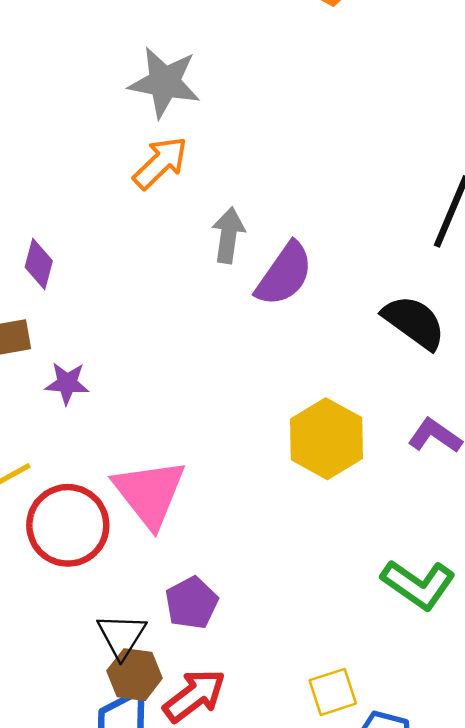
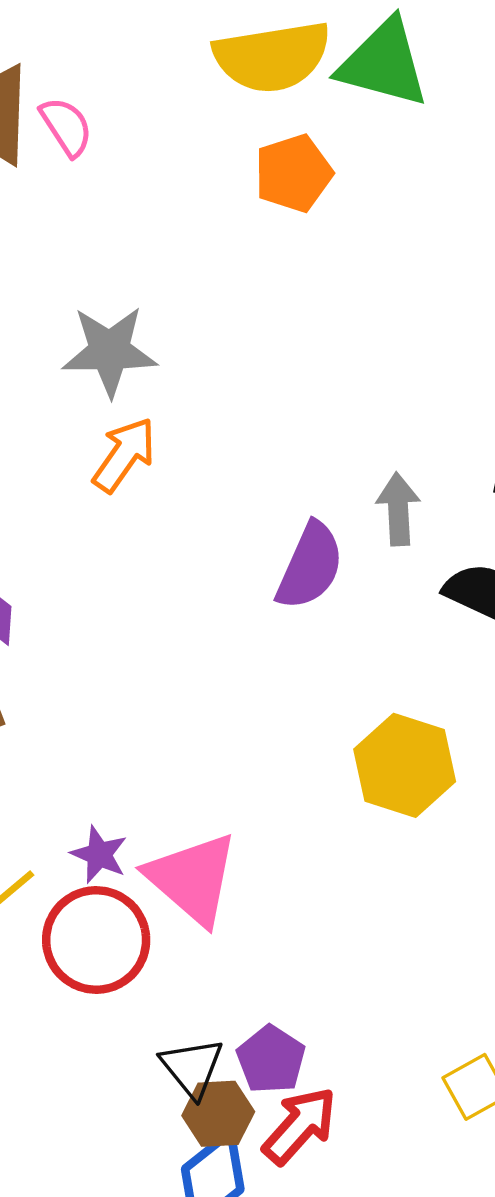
gray arrow: (228, 235) -> (398, 509), moved
purple star: (67, 383) -> (99, 854), moved, turned 30
purple pentagon: (192, 603) -> (271, 1059), moved

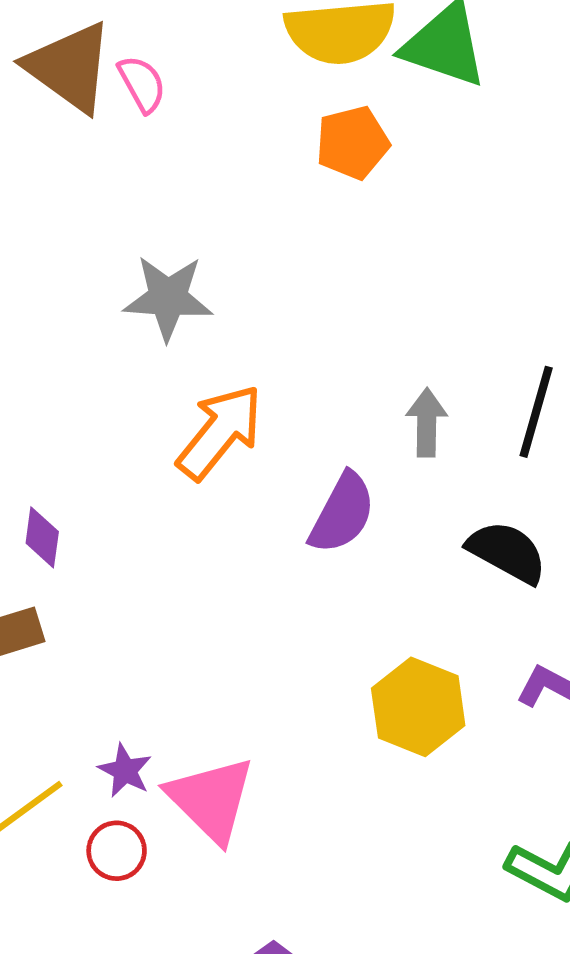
orange arrow: (124, 455) -> (220, 432), moved, size x1.4
gray arrow: (398, 509) -> (427, 422), moved
red circle: (96, 940) -> (117, 851), size x0.6

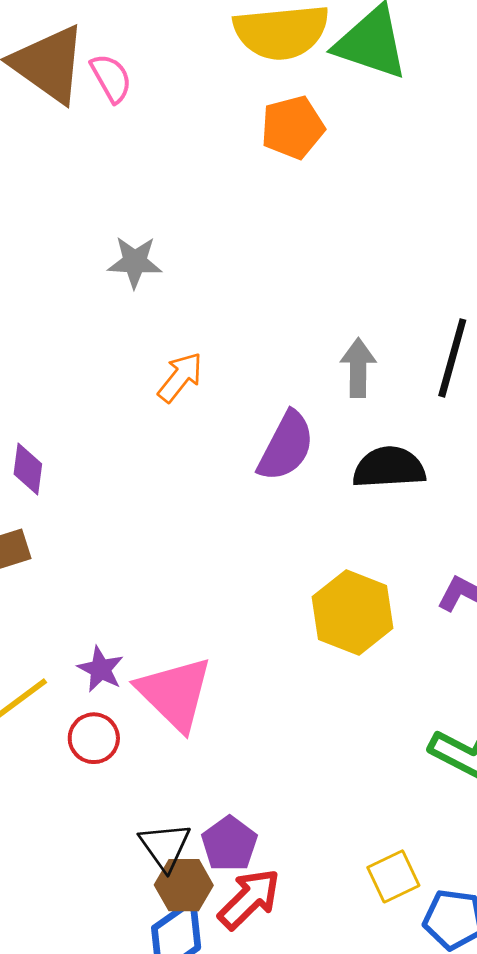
gray star: (168, 298) -> (135, 262), size x0.7
orange arrow: (220, 432) -> (180, 377), size x0.6
black semicircle: (507, 552) -> (389, 467), moved, turned -32

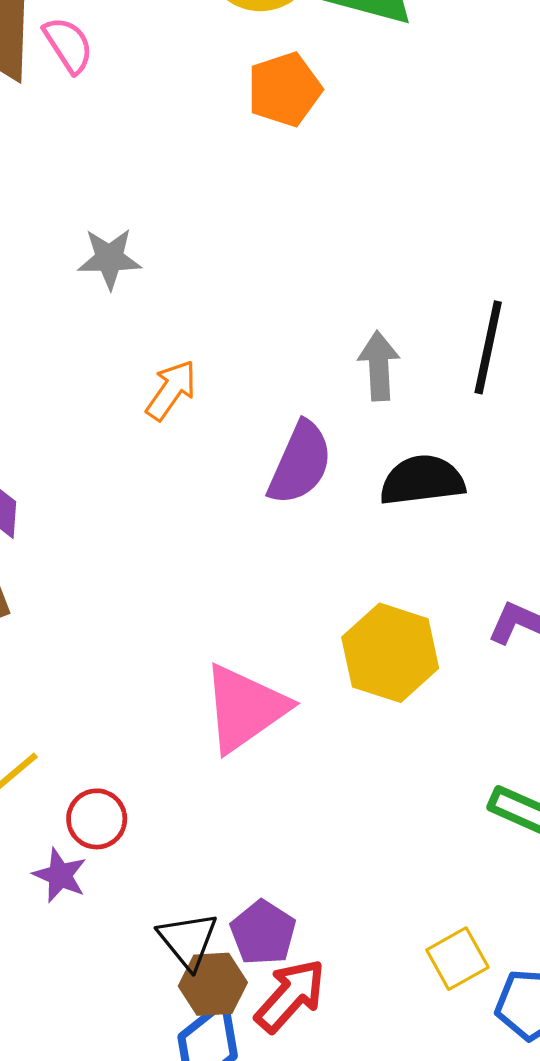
purple star: (101, 669) -> (60, 875), moved
pink triangle: (175, 693) -> (245, 708), moved, turned 44

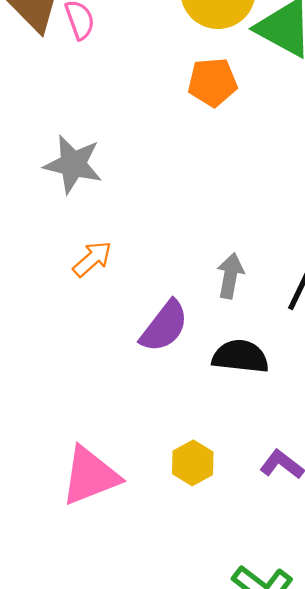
gray star: (109, 259) -> (73, 164), size x1.4
yellow hexagon: (390, 653) -> (193, 463), size x0.7

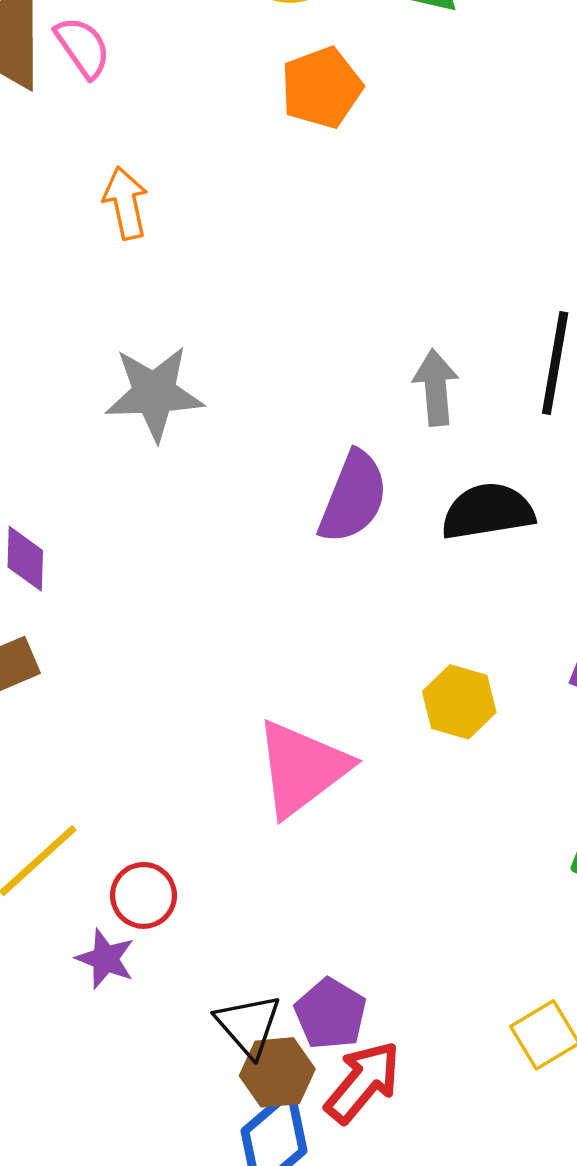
gray star: (73, 164) -> (154, 393), moved
orange arrow: (92, 259) -> (126, 203), moved, turned -45

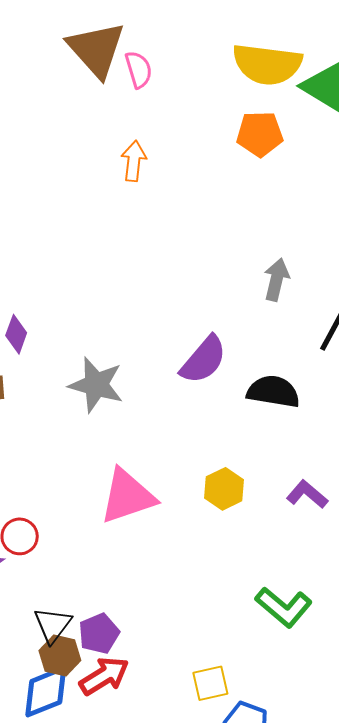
gray arrow: (436, 387) -> (276, 280), moved
gray star: (154, 393) -> (96, 385), moved

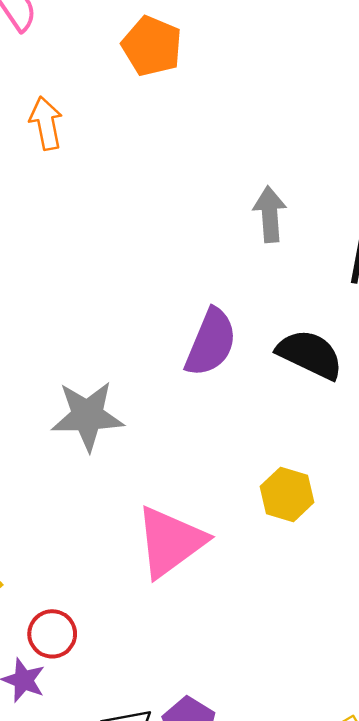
orange pentagon: (260, 134) -> (152, 46), moved, turned -30
black semicircle: (273, 392) -> (310, 354), turned 34

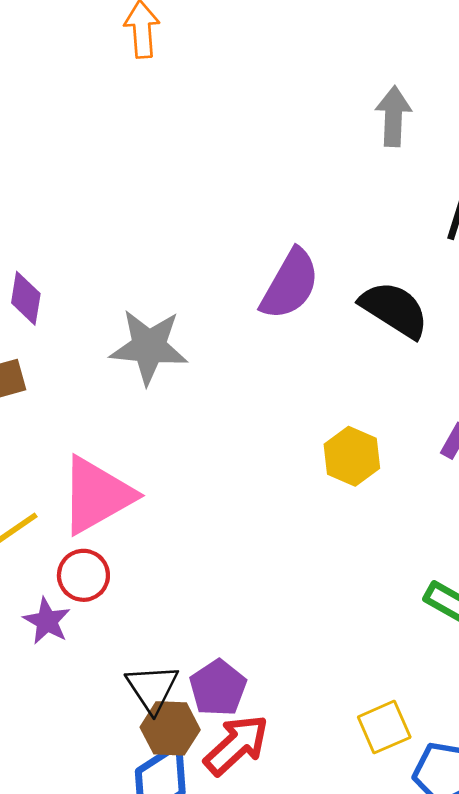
gray arrow: (270, 214) -> (393, 116), moved
pink triangle: (170, 542) -> (97, 495), moved

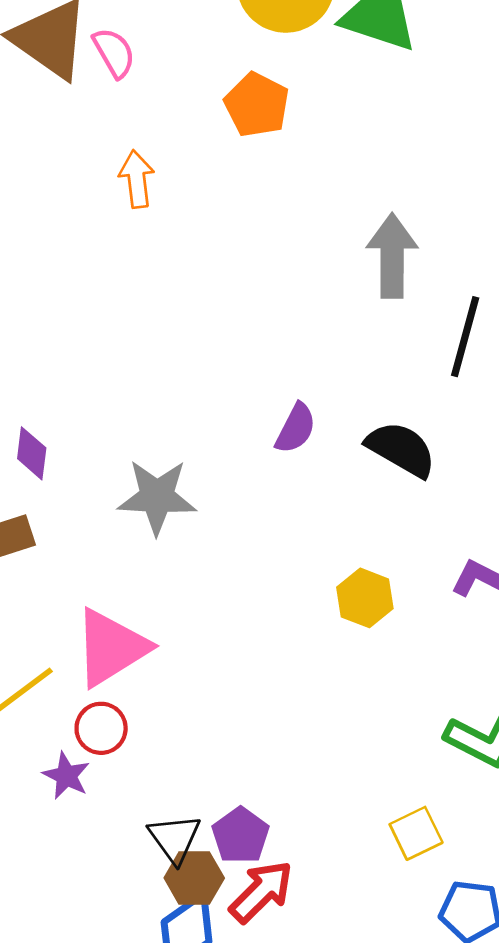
gray arrow: (393, 116) -> (392, 256), size x1.4
purple semicircle: (290, 284) -> (296, 428), size x0.7
yellow square: (384, 727) -> (416, 833), moved

